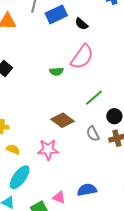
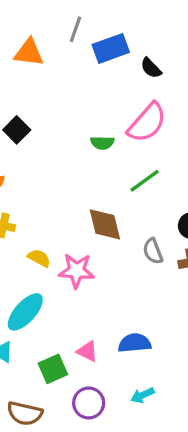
green line: (94, 98) -> (145, 181), moved
brown diamond: (62, 120) -> (105, 224), turned 35
yellow semicircle: (13, 149) -> (39, 258), moved

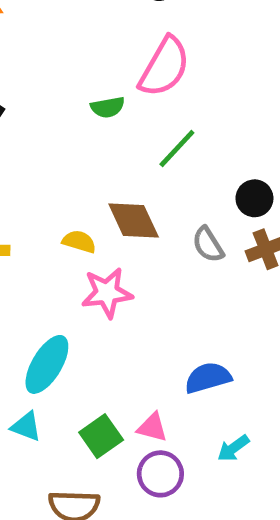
yellow semicircle: (39, 258) -> (79, 242), moved
pink triangle: (87, 351) -> (152, 427), moved

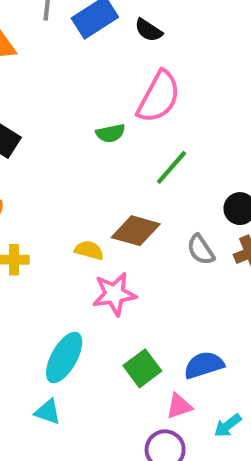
brown diamond: (134, 220) -> (136, 231), turned -48
pink triangle: (152, 427) -> (179, 406), moved, turned -32
green square: (101, 436) -> (142, 368), moved

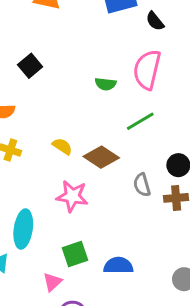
pink semicircle: (159, 97) -> (147, 70), turned 147
yellow semicircle: (89, 250) -> (62, 146), moved
cyan ellipse: (64, 358) -> (23, 229), turned -39
pink triangle: (179, 406) -> (52, 282), moved, turned -42

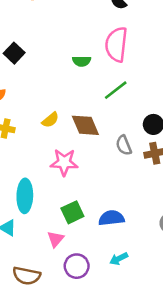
yellow semicircle: (62, 146) -> (50, 120), turned 114
brown diamond: (101, 157) -> (85, 125), turned 40

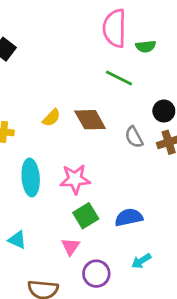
green semicircle: (82, 61) -> (146, 46), moved
green line: (116, 90) -> (119, 78), turned 70
pink star: (64, 162) -> (75, 179), moved
cyan ellipse: (25, 196) -> (31, 178), moved

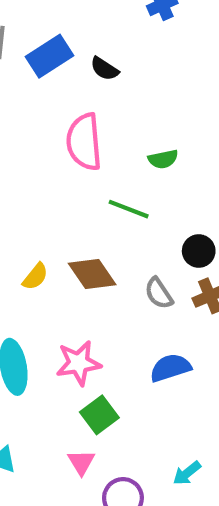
pink semicircle: (115, 28) -> (84, 142), moved
blue semicircle: (129, 217) -> (170, 368), moved

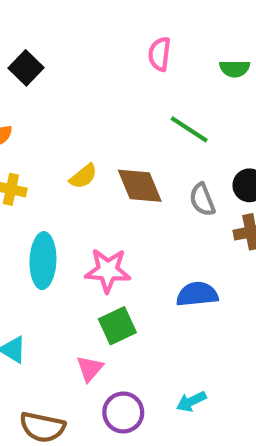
pink semicircle: (84, 142) -> (160, 54), size x0.6
green semicircle: (163, 159) -> (235, 69), moved
gray semicircle: (159, 293) -> (202, 200), moved

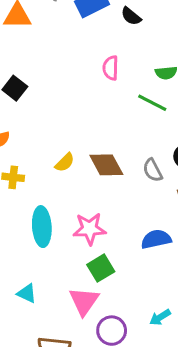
green line: (189, 129) -> (152, 103), moved
pink triangle: (90, 369) -> (84, 301), size x1.5

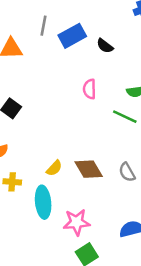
cyan ellipse: (42, 227) -> (43, 202), moved

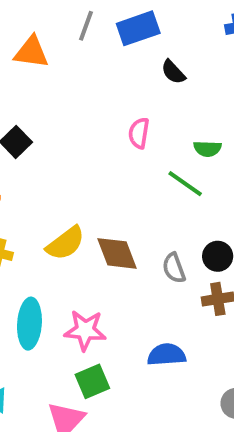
blue rectangle: (72, 36) -> (138, 28), moved
yellow semicircle: (54, 168) -> (65, 243), size x1.5
cyan ellipse: (43, 202) -> (29, 324), moved

